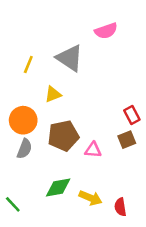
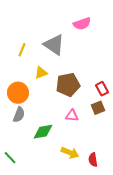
brown pentagon: (63, 136) -> (68, 85), moved
green diamond: (58, 188) -> (43, 132), moved

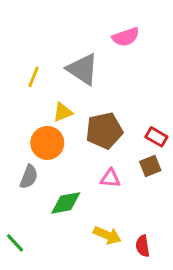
red rectangle: (102, 89) -> (156, 137), turned -32
orange circle: (18, 93) -> (47, 143), moved

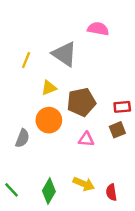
pink semicircle: (126, 37) -> (98, 29), turned -150
red rectangle: (156, 137) -> (122, 107), turned -35
orange circle: (47, 143) -> (49, 120), moved
green diamond: (66, 203) -> (49, 191), moved, turned -50

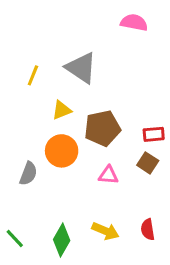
pink semicircle: (98, 29) -> (134, 23), moved
brown square: (117, 130) -> (148, 163), turned -35
red semicircle: (111, 192) -> (148, 229), moved

